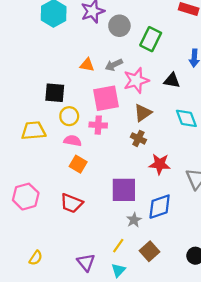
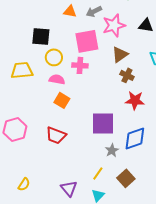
brown cross: (138, 138) -> (127, 75), moved

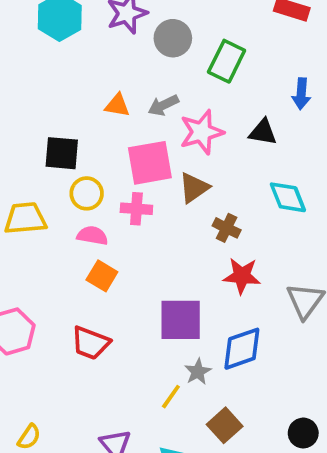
brown triangle: (120, 54) -> (194, 188), moved
yellow line: (98, 173) -> (171, 397), moved

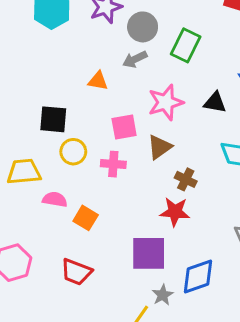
gray arrow: (163, 105) -> (135, 59), moved
pink square: (150, 163) -> (124, 127), size x0.7
pink semicircle: (92, 236) -> (55, 199), moved
red star: (242, 276) -> (175, 212), moved

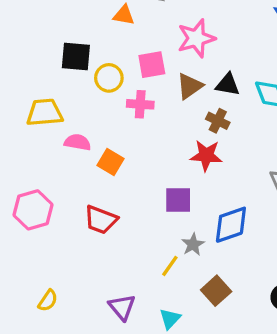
black triangle: (215, 102) -> (228, 84), moved
yellow circle: (73, 152) -> (109, 78), moved
purple square: (149, 253) -> (178, 200), size x0.7

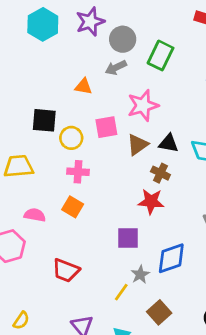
pink cross: (140, 104) -> (78, 172), moved
pink semicircle: (78, 142) -> (35, 215), moved
red trapezoid: (101, 220) -> (66, 270), moved

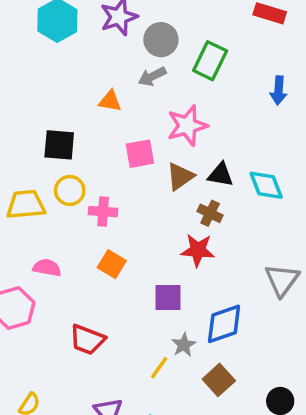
yellow circle: (71, 138) -> (70, 190), moved
orange square: (73, 207) -> (112, 264), moved
brown square: (159, 312) -> (219, 380), moved

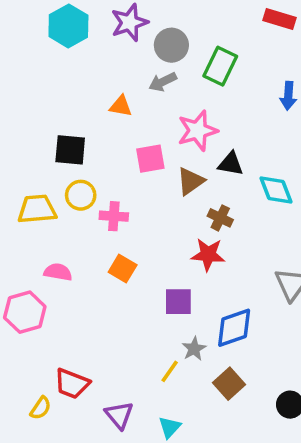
black triangle: (221, 175) -> (231, 164), moved
red trapezoid: (87, 340) -> (72, 384), moved

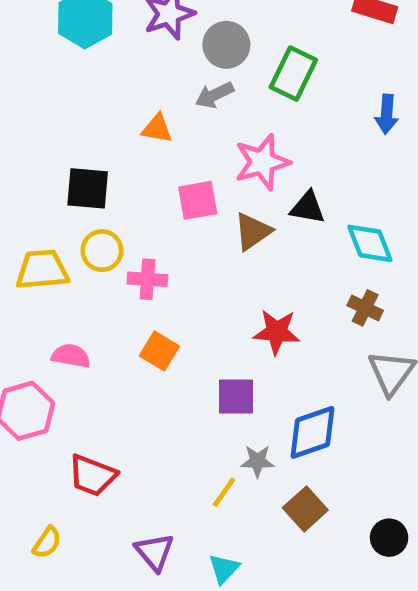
brown cross: (220, 218) -> (365, 308), moved
gray star: (194, 349) -> (257, 461), turned 30
red trapezoid: (72, 384) -> (92, 475), moved

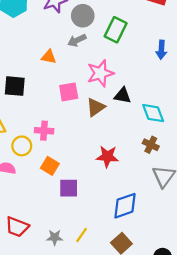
yellow circle: (102, 251) -> (22, 146), moved
purple square: (236, 396) -> (69, 188), moved
gray star: (257, 461) -> (55, 237), moved

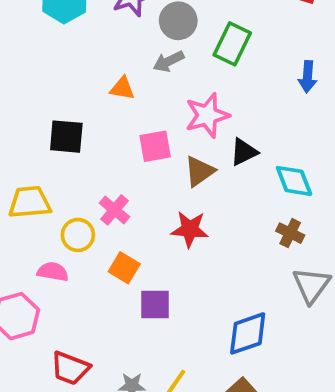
black triangle: (123, 95) -> (244, 152), turned -36
pink cross: (44, 131) -> (115, 210), turned 36
red star: (107, 156) -> (190, 229), moved

